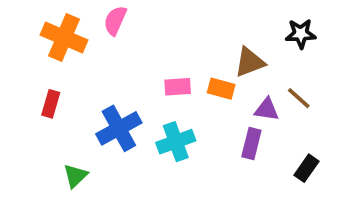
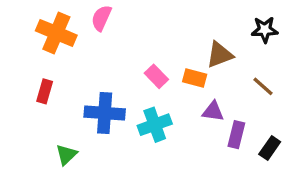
pink rectangle: (178, 87) -> (156, 76), turned 50
purple triangle: (267, 109) -> (213, 111), moved
blue cross: (119, 128) -> (105, 113), turned 33
purple rectangle: (251, 144) -> (236, 135), moved

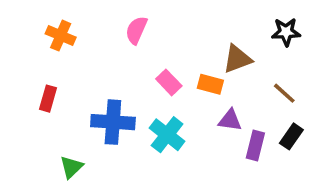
pink semicircle: (101, 18) -> (136, 30), moved
orange cross: (56, 33) -> (61, 36), size x0.7
cyan cross: (155, 125) -> (167, 135), turned -32
black rectangle: (270, 148) -> (291, 136), moved

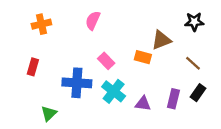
orange cross: (61, 36) -> (41, 24), turned -36
pink rectangle: (169, 82) -> (106, 61), moved
purple triangle: (230, 120) -> (143, 104), moved

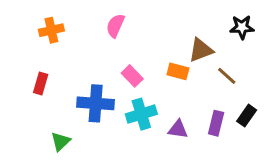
brown line: (193, 63) -> (227, 76), moved
cyan cross: (114, 91) -> (141, 114), turned 35

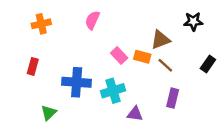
pink rectangle: (132, 76) -> (119, 55), moved
brown line: (227, 76) -> (165, 65), moved
black rectangle: (247, 116) -> (208, 64), moved
purple triangle: (178, 129) -> (135, 114), moved

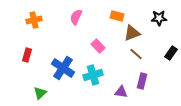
orange rectangle: (142, 57) -> (117, 16), moved
blue cross: (77, 82) -> (63, 68), turned 30
purple triangle: (135, 114) -> (121, 92), moved

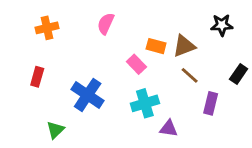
orange rectangle: (117, 16) -> (156, 46), moved
cyan cross: (93, 75) -> (145, 103), moved
purple rectangle: (142, 81) -> (211, 103), moved

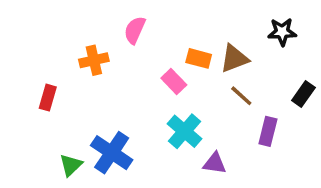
orange cross: (47, 28) -> (94, 60), moved
blue cross: (88, 95) -> (112, 153), moved
cyan cross: (145, 103) -> (184, 131), turned -32

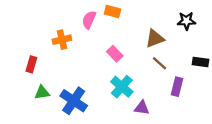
orange rectangle: (199, 58) -> (112, 12), moved
black rectangle: (303, 94) -> (201, 62), turned 63
green triangle: (71, 165) -> (42, 93), moved, turned 35

